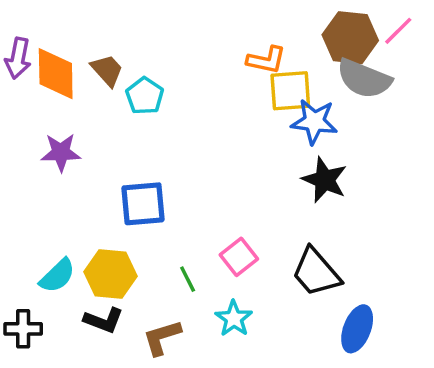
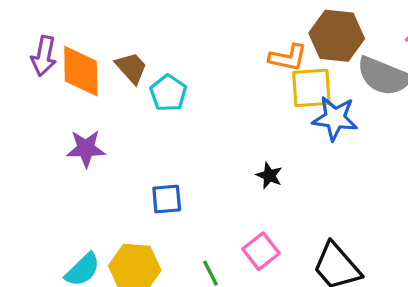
brown hexagon: (350, 38) -> (337, 36), moved
black star: (325, 180) -> (269, 175), moved, size x0.6
blue square: (143, 204) -> (167, 199), size x0.7

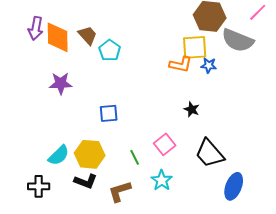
orange L-shape: (288, 58) -> (181, 64), moved
blue star: (335, 118) -> (209, 65), size x0.6
black star: (269, 175) -> (192, 109), moved

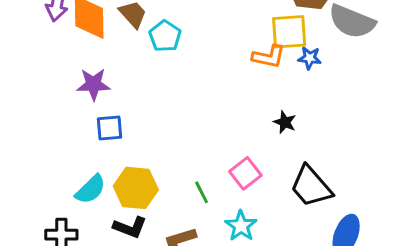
blue square: (109, 113) -> (110, 128), moved

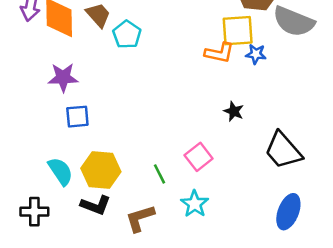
black trapezoid: (311, 186) -> (283, 150), moved
cyan semicircle: (91, 189) -> (60, 171), turned -80

